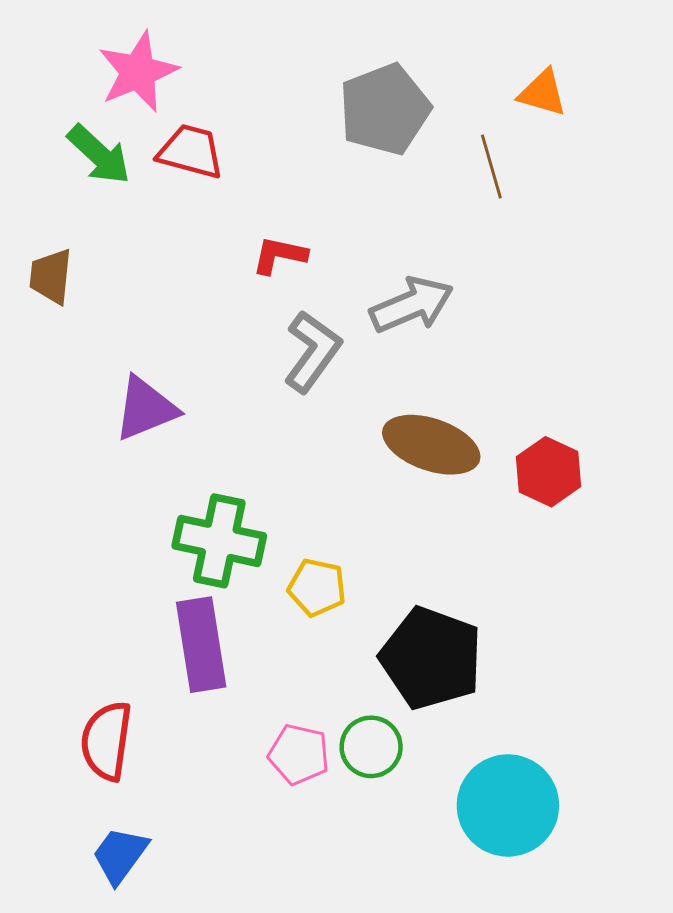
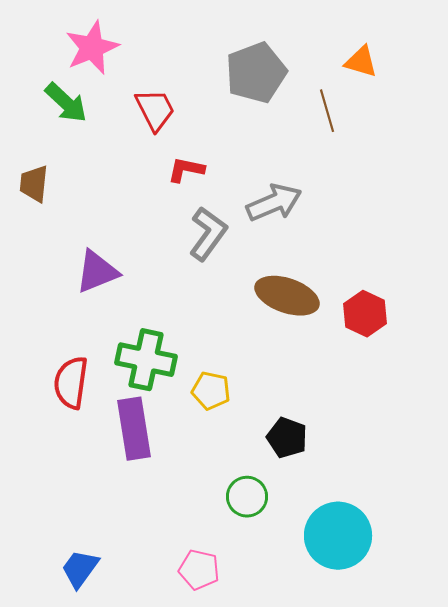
red trapezoid: (191, 152) -> (155, 110), moved, turned 48
black pentagon: (431, 658) -> (287, 438), size x0.6
red semicircle: (106, 741) -> (71, 383), moved
pink pentagon: (299, 754) -> (199, 570), moved

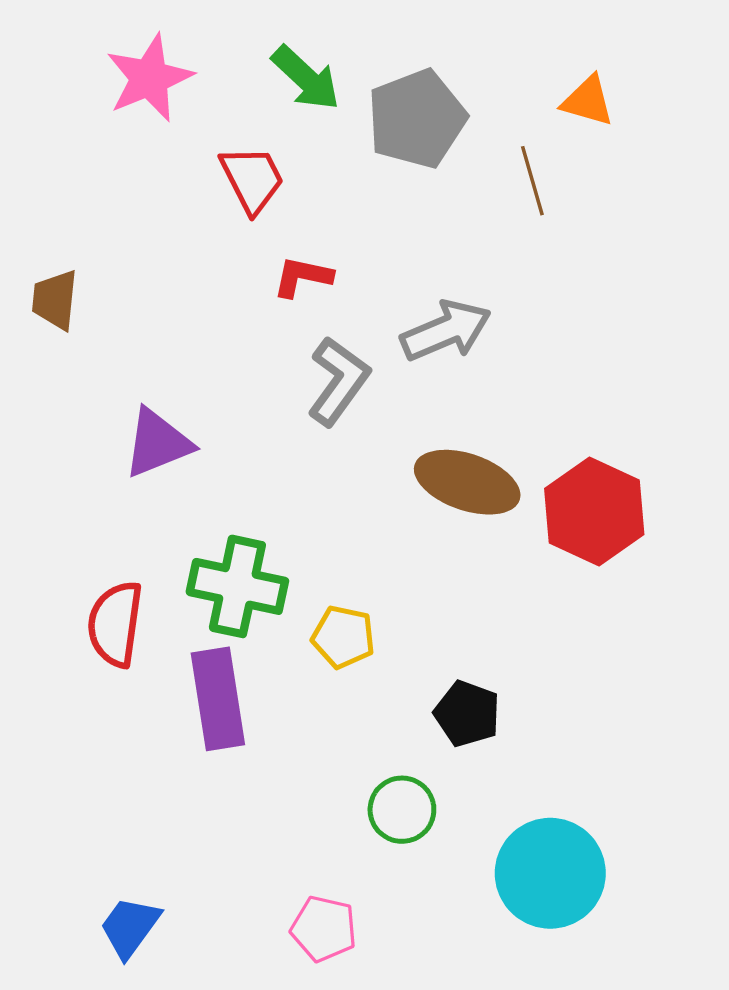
green arrow: (66, 103) -> (306, 78), moved
red hexagon: (365, 314) -> (594, 512), size x1.4

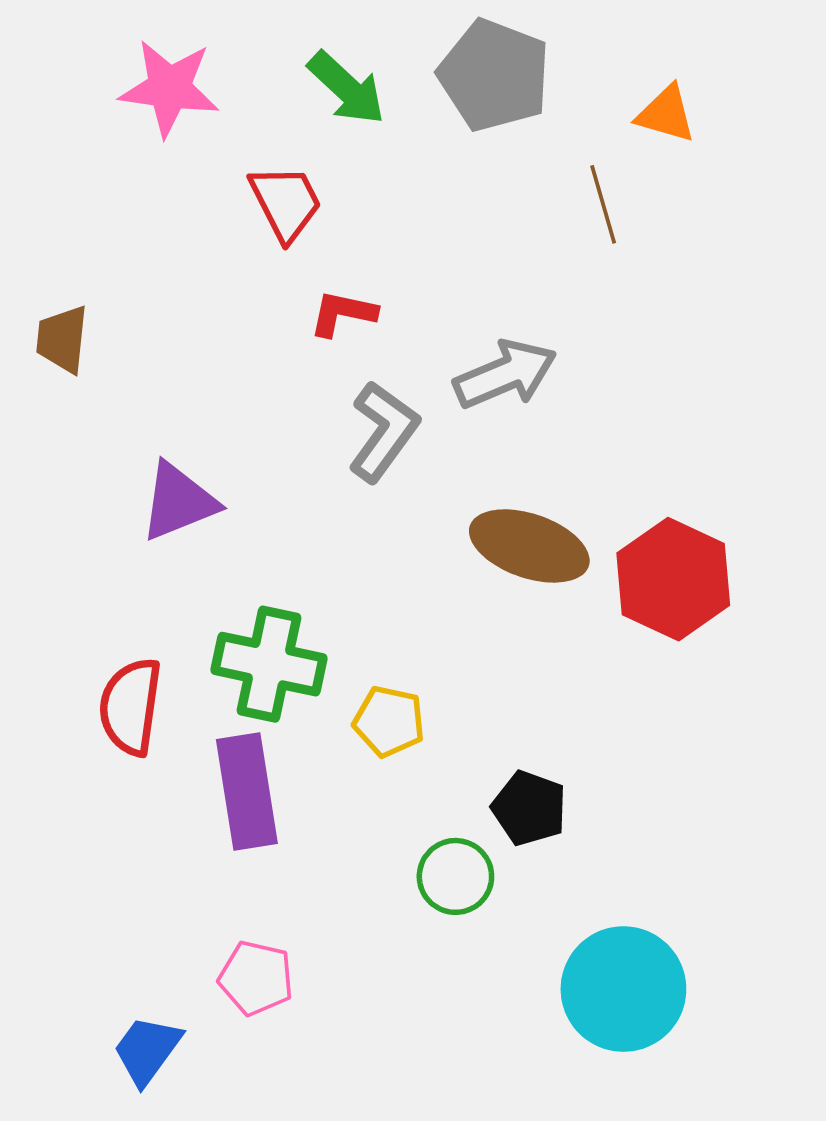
pink star: (149, 78) -> (169, 88), turned 30
gray pentagon: (417, 119) -> (494, 75), moved, turned -30
green circle: (402, 810) -> (455, 876), moved
pink pentagon: (324, 929) -> (256, 978), moved

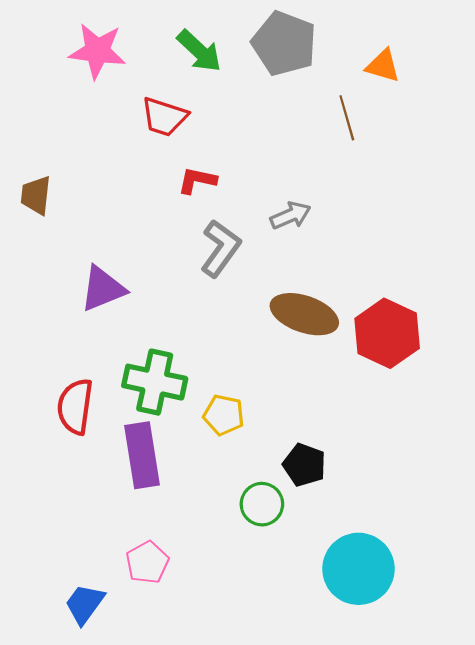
red trapezoid: (286, 203) -> (164, 117), turned 135
gray arrow: (505, 374) -> (291, 215), size x0.7
pink pentagon: (256, 978) -> (147, 562), turned 30

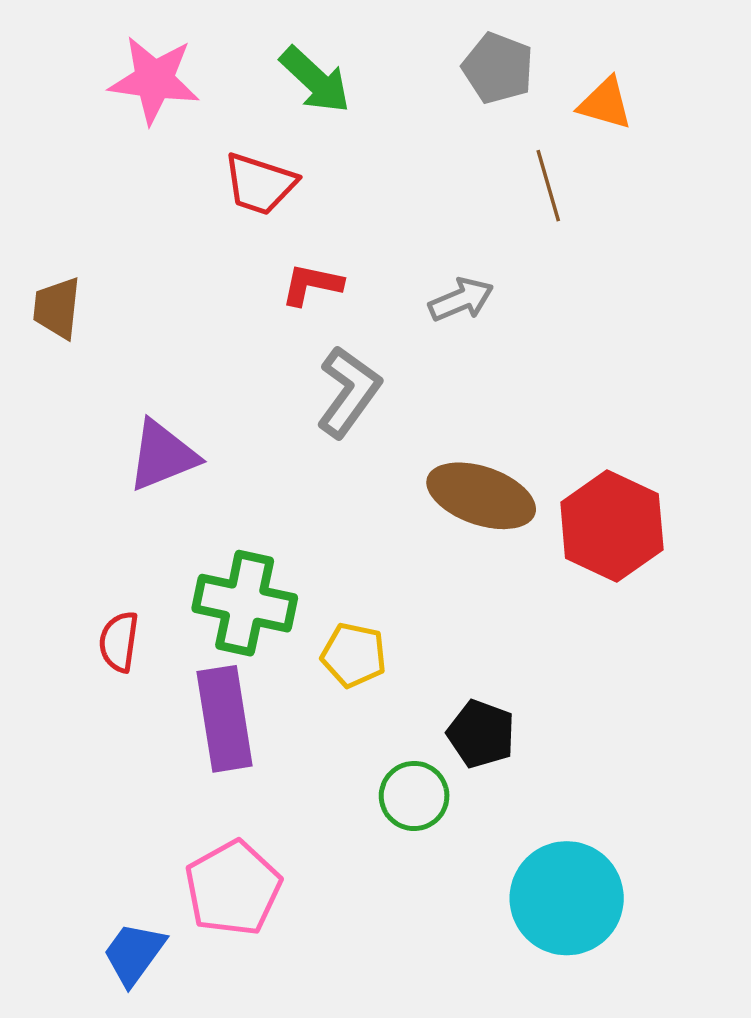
gray pentagon: (284, 44) -> (498, 68), moved, size x0.7
gray arrow: (291, 215) -> (461, 300), moved
red semicircle: (75, 406) -> (119, 642), size x0.7
pink pentagon: (147, 562) -> (233, 888), size x1.4

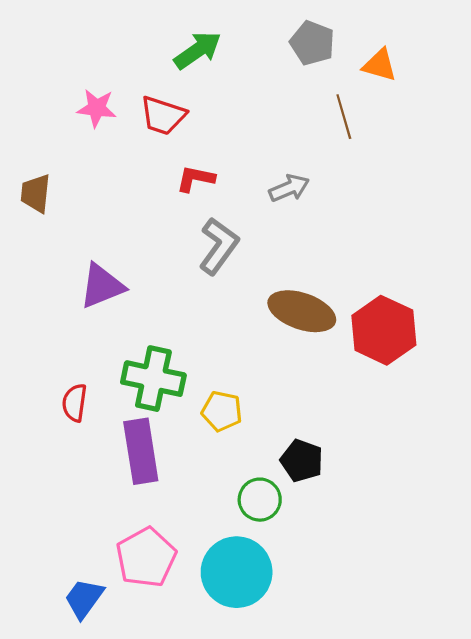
pink star: (154, 80) -> (97, 108), moved, size x0.7
green arrow: (315, 80) -> (198, 50), turned -78
cyan circle: (567, 898) -> (237, 572), moved

